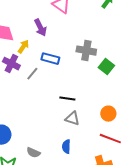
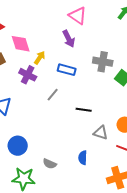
purple arrow: (40, 28) -> (69, 39), moved
gray line: (32, 74) -> (53, 95), moved
gray triangle: (72, 119) -> (101, 133), moved

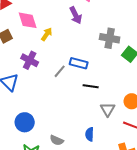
blue rectangle: (67, 70) -> (79, 63), moved
purple cross: (28, 75) -> (30, 60), moved
gray triangle: (101, 133) -> (108, 109), turned 42

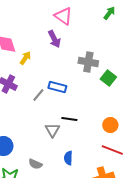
black line: (91, 86) -> (69, 119), moved
gray triangle: (108, 109) -> (52, 130), moved

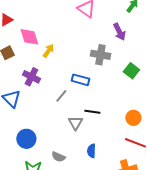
purple arrow: (54, 39) -> (119, 32), moved
gray cross: (88, 62) -> (100, 55), moved
gray line: (38, 95) -> (61, 96), moved

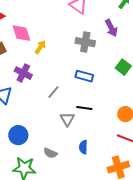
gray cross: (100, 55) -> (85, 42), moved
blue rectangle: (80, 80) -> (84, 76), moved

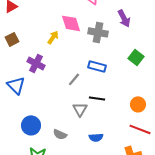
pink diamond: (21, 33) -> (71, 23), moved
gray line: (53, 92) -> (74, 79), moved
blue semicircle: (83, 147) -> (96, 137), turned -96
gray semicircle: (50, 153) -> (60, 134), moved

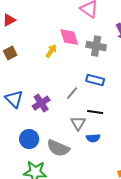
purple cross: (36, 63) -> (41, 103), moved, turned 30
gray semicircle: (60, 134) -> (58, 148), size x1.6
blue semicircle: (96, 137) -> (93, 138), moved

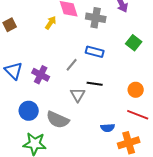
purple cross: (41, 103) -> (41, 75), turned -30
blue semicircle: (93, 138) -> (108, 128), moved

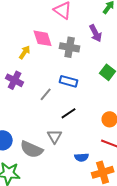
purple cross: (41, 75) -> (15, 80), moved
black line: (95, 84) -> (69, 113), turned -42
gray triangle: (78, 95) -> (55, 136), moved

